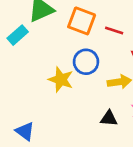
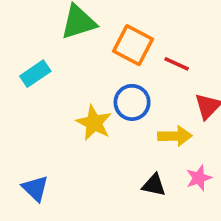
cyan rectangle: (18, 35) -> (35, 74), moved

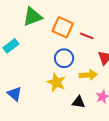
yellow star: (94, 123) -> (56, 82), moved
blue triangle: (35, 188) -> (14, 94), moved

